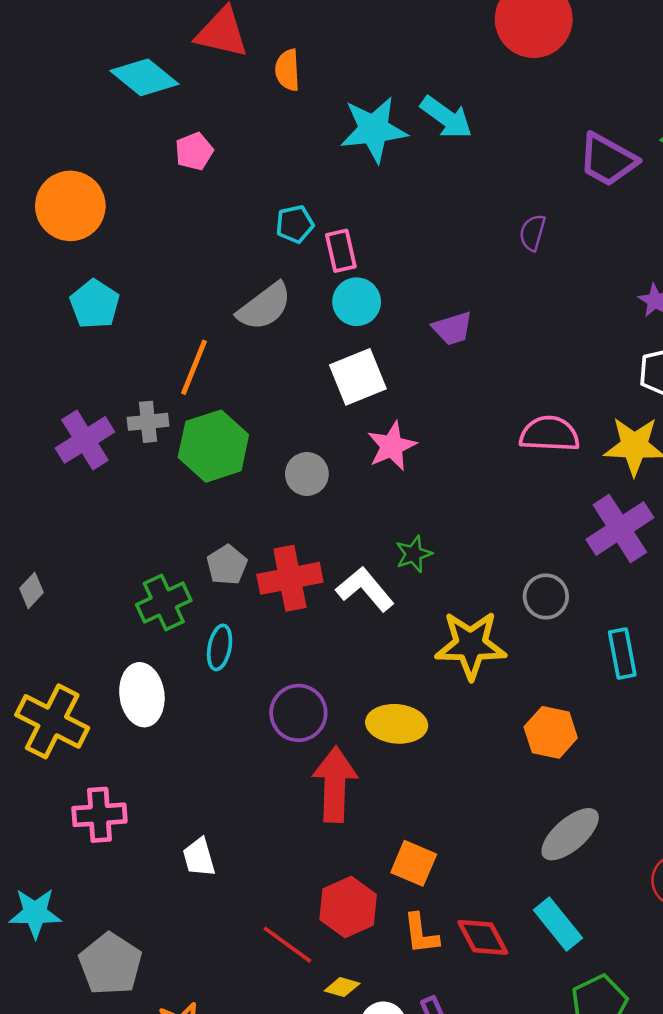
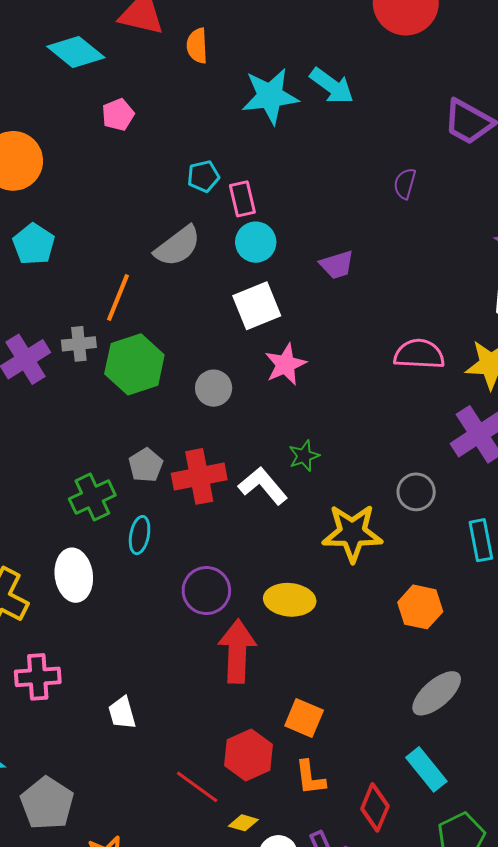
red diamond: (483, 937) -> (375, 807), moved, turned 51

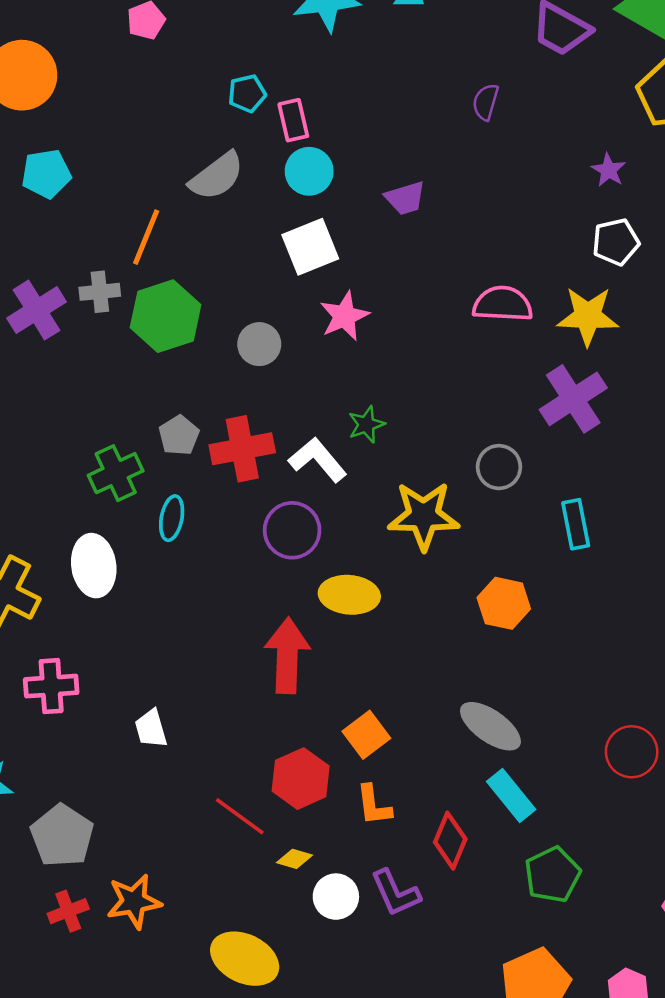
cyan pentagon: (34, 244) -> (46, 174), turned 30
purple circle: (206, 591) -> (292, 530), moved
gray ellipse: (437, 693) -> (490, 726), moved, turned 76
orange square: (304, 718) -> (366, 735), turned 30

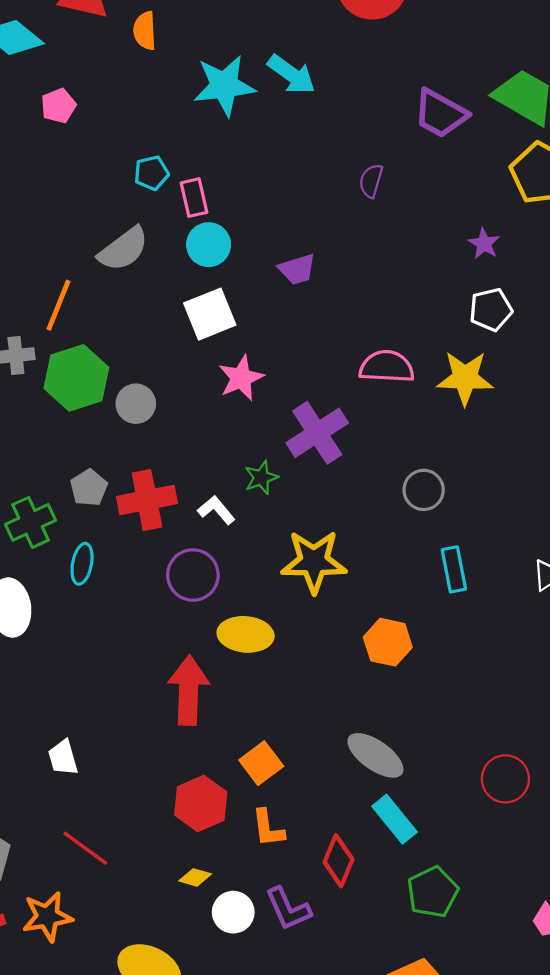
gray circle: (259, 344) -> (136, 404), moved
purple cross: (573, 399) -> (317, 433), moved
white L-shape: (318, 460) -> (216, 510), size x0.7
gray circle: (499, 467) -> (424, 490), moved
red line: (240, 816) -> (85, 848), moved

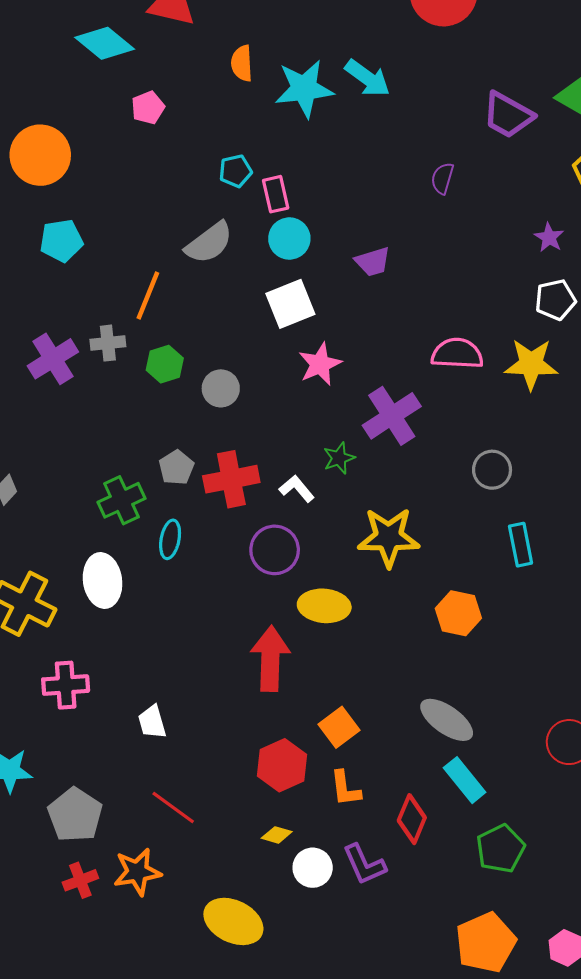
orange semicircle: (145, 31) -> (242, 63), moved
green hexagon: (76, 378) -> (165, 364), size x0.6

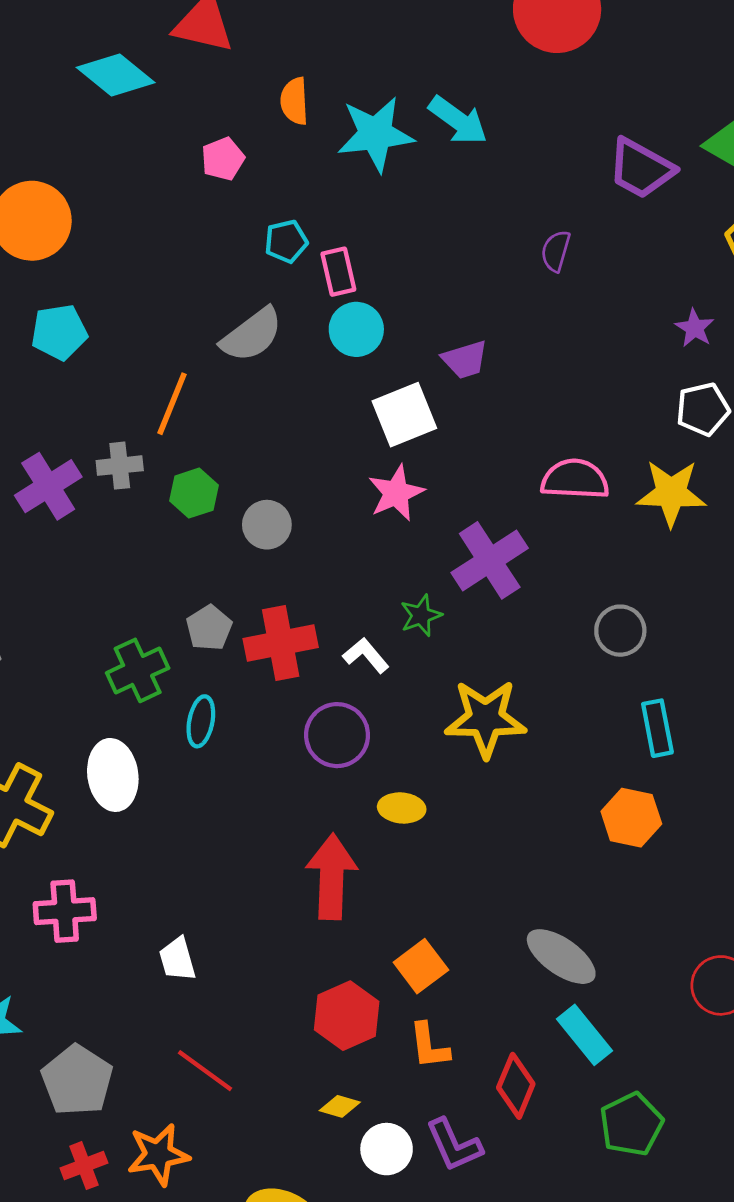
pink pentagon: (148, 108) -> (223, 159), moved
white square: (290, 304) -> (404, 415), moved
yellow ellipse: (324, 606) -> (402, 808), size x0.7
orange hexagon: (458, 613) -> (631, 818), moved

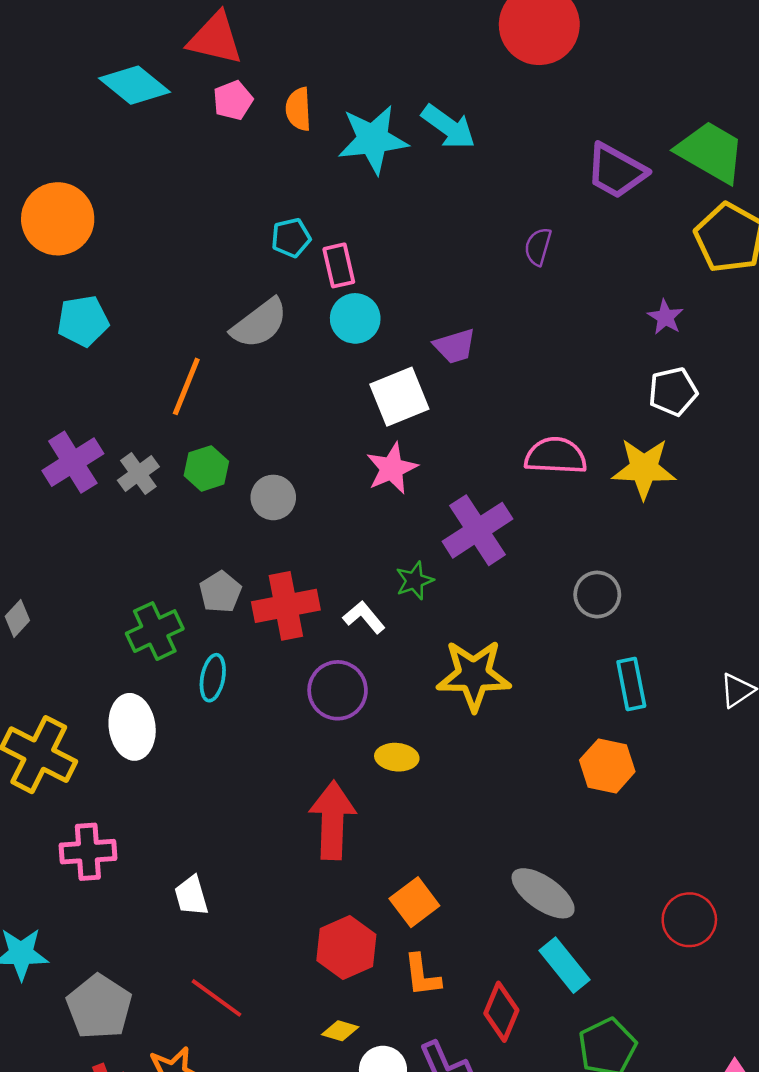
pink pentagon: (223, 159) -> (233, 100), moved
gray cross: (120, 466) -> (138, 473), moved, turned -30

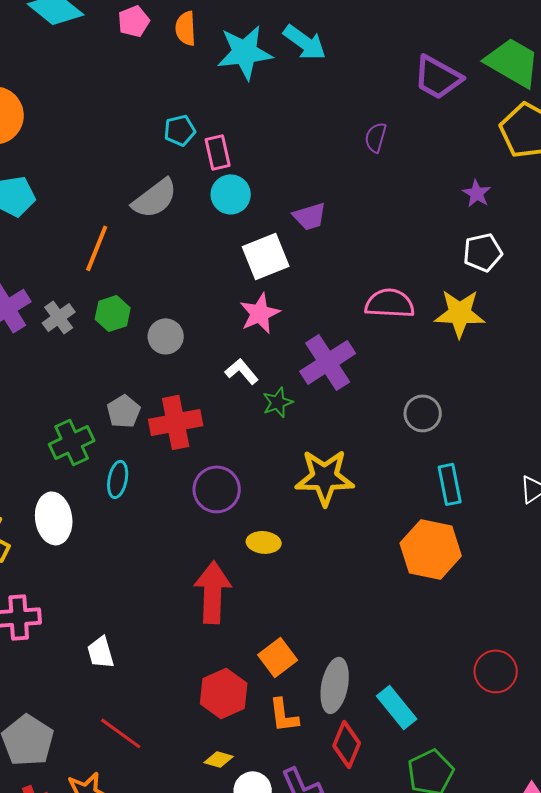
white L-shape: (364, 617) -> (242, 371), moved
orange hexagon: (607, 766) -> (431, 549), size x1.4
gray ellipse: (543, 893) -> (335, 685), moved, turned 66

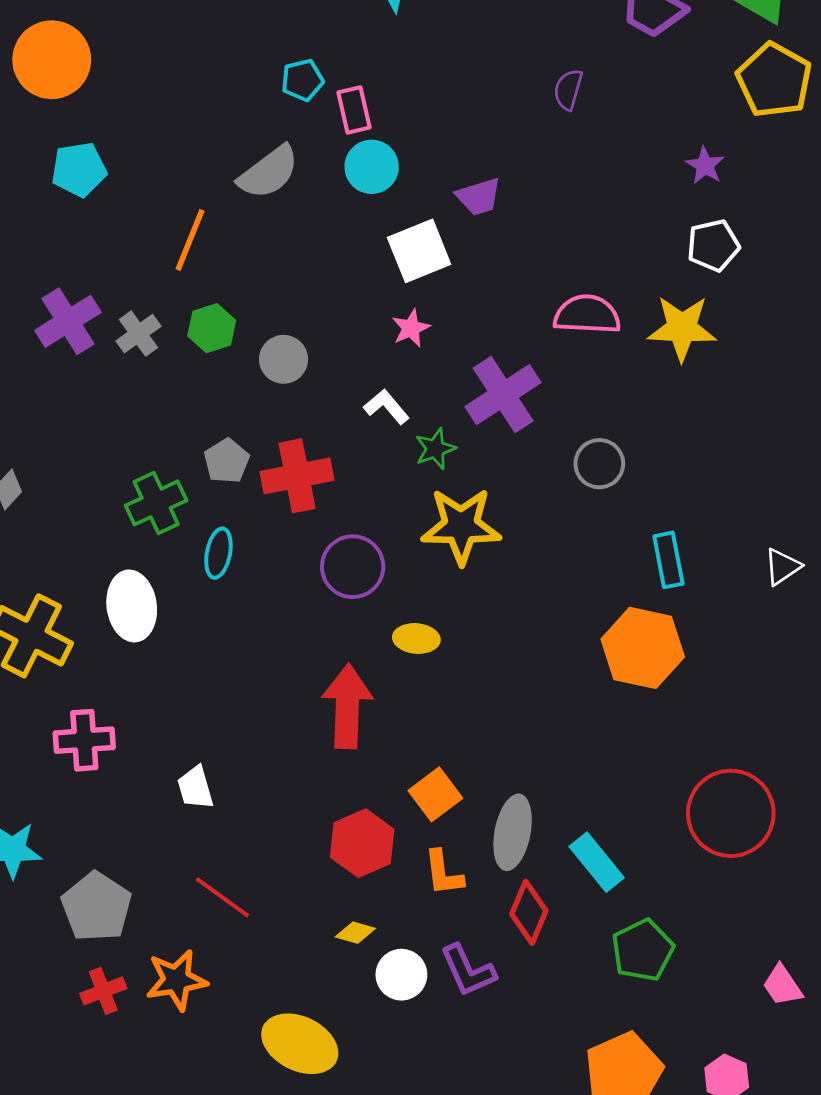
pink star: (260, 313) -> (411, 328), size x0.7
gray circle: (423, 413) -> (599, 464), moved
yellow star: (325, 477) -> (461, 526), moved
red circle: (496, 671) -> (731, 813), size x1.5

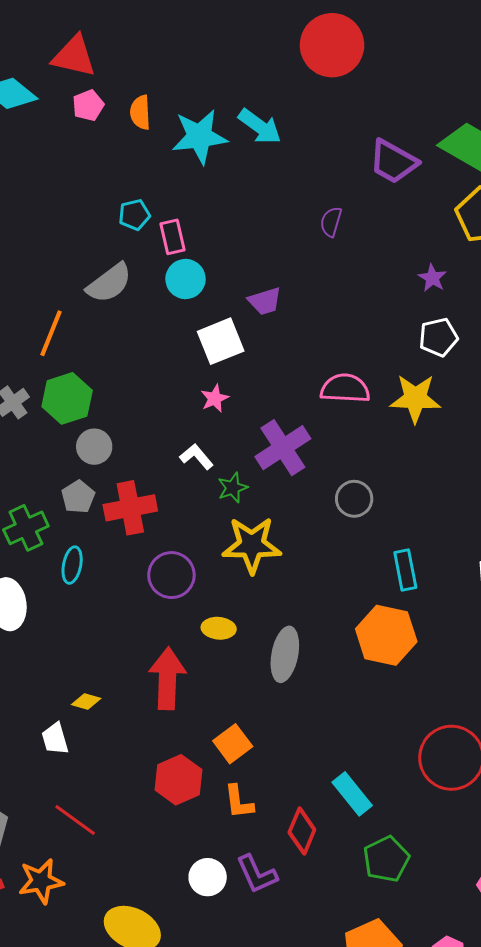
green hexagon: (212, 328) -> (67, 398), size x1.4
gray circle: (284, 359) -> (94, 447), moved
gray ellipse: (513, 832) -> (285, 654), moved
yellow diamond: (355, 933) -> (86, 702), moved

